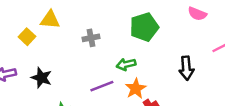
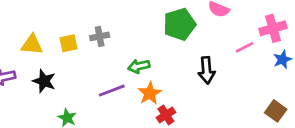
yellow triangle: (50, 20) -> (32, 45), moved
green pentagon: (144, 27) -> (179, 24), moved
yellow square: (27, 37) -> (68, 43), moved, turned 35

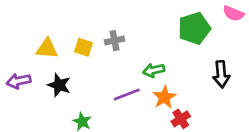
yellow square: (68, 43) -> (83, 47), turned 30

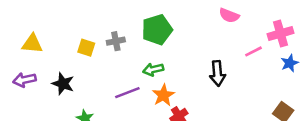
green pentagon: (194, 28) -> (157, 30), moved
yellow triangle: (47, 49) -> (32, 44), moved

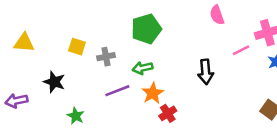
pink semicircle: (229, 15) -> (217, 15), turned 48
gray cross: (116, 41) -> (106, 57), moved
purple arrow: (24, 80) -> (16, 101), moved

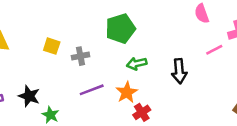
pink semicircle: (217, 15) -> (202, 14), moved
green arrow: (143, 68) -> (137, 64), moved
black star: (54, 82) -> (29, 96), moved

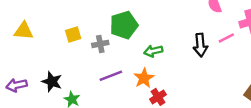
green pentagon: (120, 29) -> (124, 25), moved
yellow square: (52, 46) -> (73, 34), turned -35
black arrow: (179, 71) -> (200, 45), moved

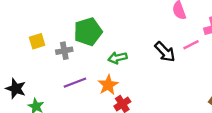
black arrow: (200, 45) -> (165, 52), turned -40

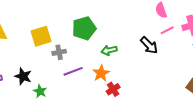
yellow square: (37, 41) -> (41, 36), size x1.5
pink line: (191, 45) -> (167, 30), moved
gray cross: (64, 51) -> (59, 52), moved

